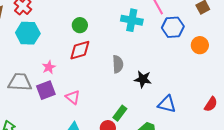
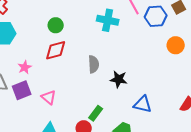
blue hexagon: (173, 27) -> (156, 16), moved

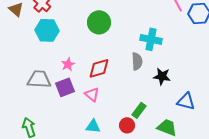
cyan cross: (108, 20) -> (151, 39), moved
green circle: (56, 25) -> (99, 22), size x1.5
red diamond: (56, 50) -> (99, 68), moved

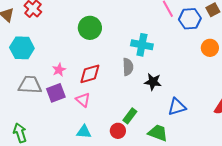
cyan hexagon: (47, 30) -> (22, 48), moved
blue triangle: (186, 101) -> (177, 107), turned -30

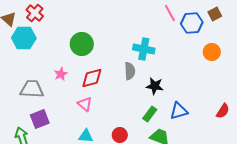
green circle: (90, 28) -> (82, 44), moved
cyan hexagon: (22, 48) -> (24, 38), moved
purple square: (56, 93) -> (40, 119), moved
green rectangle: (130, 116) -> (150, 114), moved

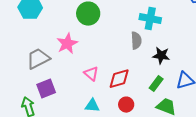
pink star: (61, 74) -> (67, 44), size x1.5
red diamond: (92, 78) -> (119, 79), moved
gray trapezoid: (32, 89) -> (38, 59), turned -30

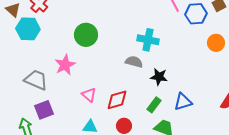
gray semicircle: (136, 41) -> (134, 62), turned -72
gray trapezoid: (38, 59) -> (36, 80), turned 50

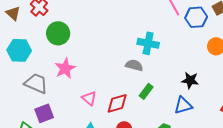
cyan hexagon: (28, 29) -> (19, 50), moved
green circle: (86, 35) -> (58, 33), moved
black star: (159, 77) -> (190, 80), moved
green rectangle: (154, 105) -> (146, 91), moved

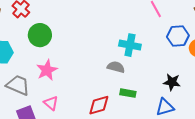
blue hexagon: (196, 17) -> (178, 36), moved
green rectangle: (146, 91) -> (128, 93), turned 63
pink triangle: (89, 98) -> (51, 103), moved

